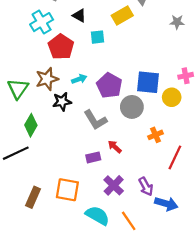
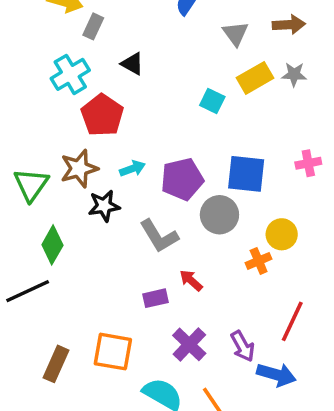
yellow rectangle: (122, 16) -> (255, 78), moved
cyan square: (97, 37) -> (212, 101), moved, turned 32
purple pentagon: (109, 85) -> (182, 179), turned 30
yellow circle: (172, 97) -> (282, 234), moved
red line: (175, 157) -> (292, 321), moved

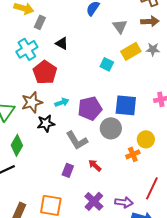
purple rectangle: (156, 298) -> (68, 170), moved, turned -56
purple arrow: (243, 346) -> (124, 202), turned -54

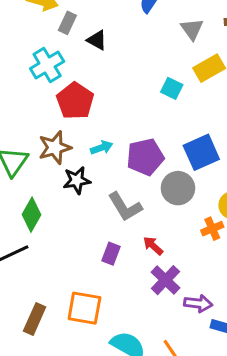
black triangle: (62, 43) -> (97, 40), moved
blue square: (126, 105) -> (201, 152), turned -30
purple cross: (94, 201) -> (165, 280), moved

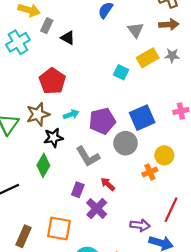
cyan cross: (47, 65) -> (18, 42), moved
green diamond: (31, 215) -> (43, 165), moved
purple cross: (165, 280) -> (97, 209), moved

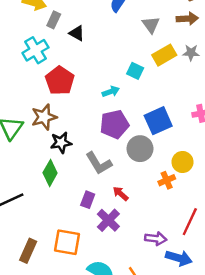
cyan cross: (18, 42) -> (35, 50), moved
cyan arrow: (71, 114) -> (111, 92), moved

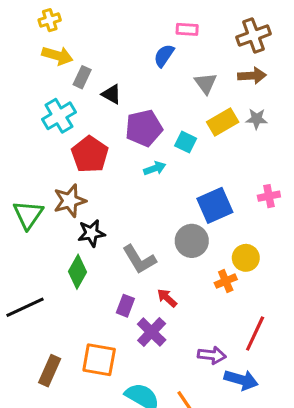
purple pentagon: (114, 124) -> (144, 128), moved

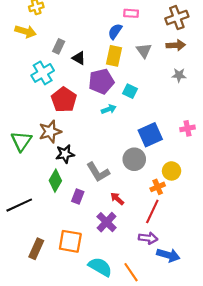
yellow arrow: (57, 56) -> (26, 31), moved
yellow rectangle: (223, 122) -> (114, 56), moved, turned -48
purple rectangle: (125, 306) -> (78, 197), moved
red line: (255, 334) -> (152, 211), moved

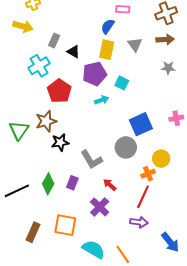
green diamond: (55, 181) -> (48, 184), moved
blue arrow: (168, 255) -> (170, 242), moved, turned 35

